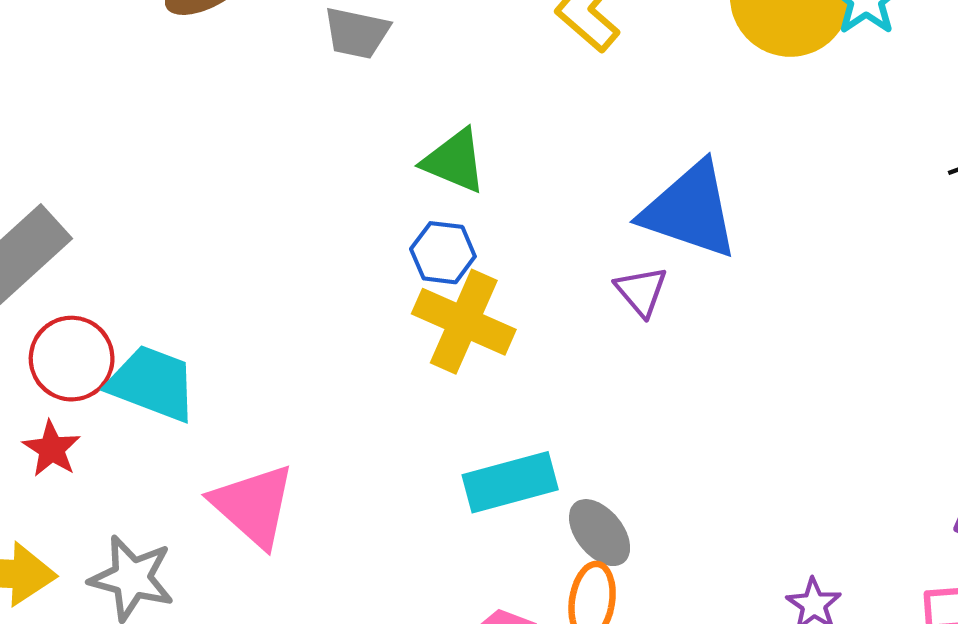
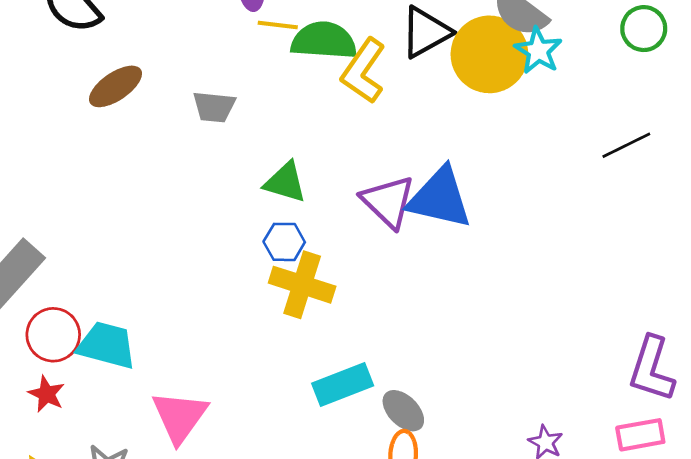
purple triangle: (641, 291) -> (388, 202), moved, size x1.6
pink triangle: (253, 505) -> (180, 417), turned 30

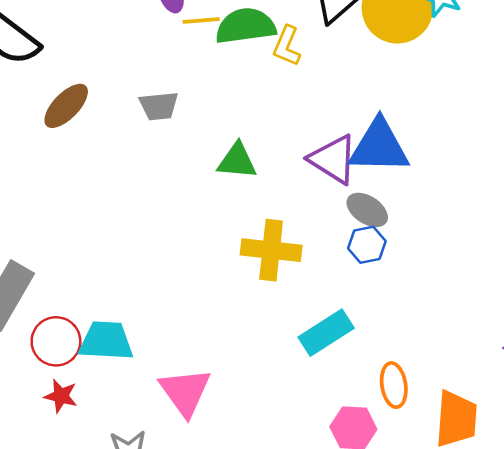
yellow L-shape: (363, 71) -> (287, 46), size x0.7
blue hexagon: (284, 242) -> (367, 245), moved
gray ellipse: (403, 411) -> (367, 210), moved

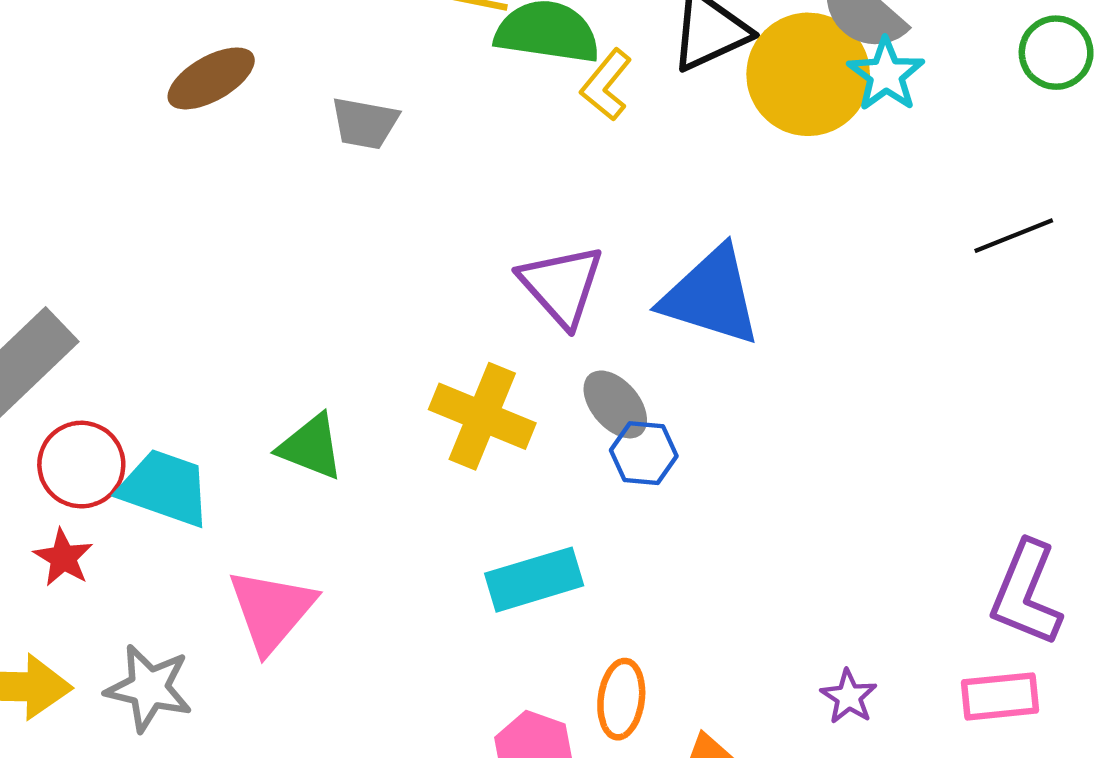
purple triangle: (333, 159) -> (561, 285), moved
green triangle: (237, 161) -> (311, 447), moved
gray ellipse: (367, 210) -> (615, 404), moved

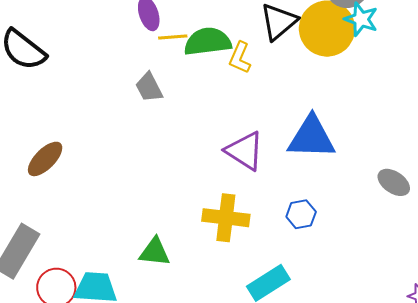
brown ellipse: (211, 78) -> (45, 159), moved
gray trapezoid: (365, 123) -> (149, 87), moved, turned 68
gray ellipse: (615, 404) -> (394, 182), moved

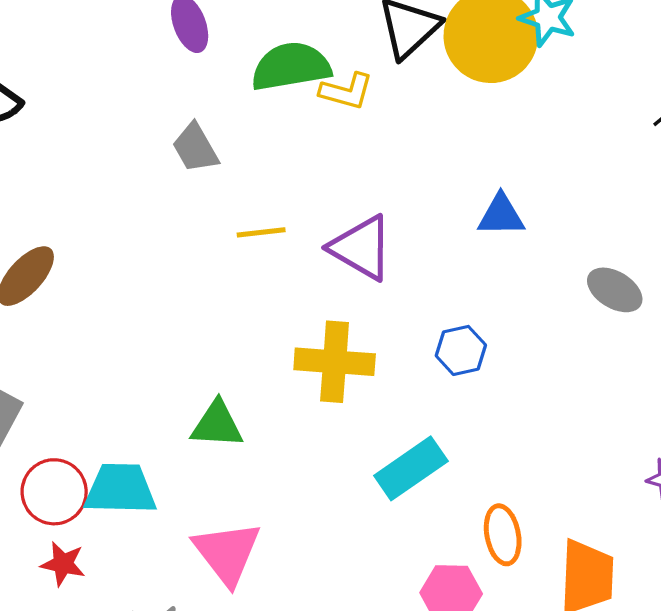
yellow line: (173, 37) -> (261, 232), moved
yellow L-shape: (240, 58) -> (346, 91), turned -96
blue triangle: (311, 137) -> (501, 215), moved, size x0.6

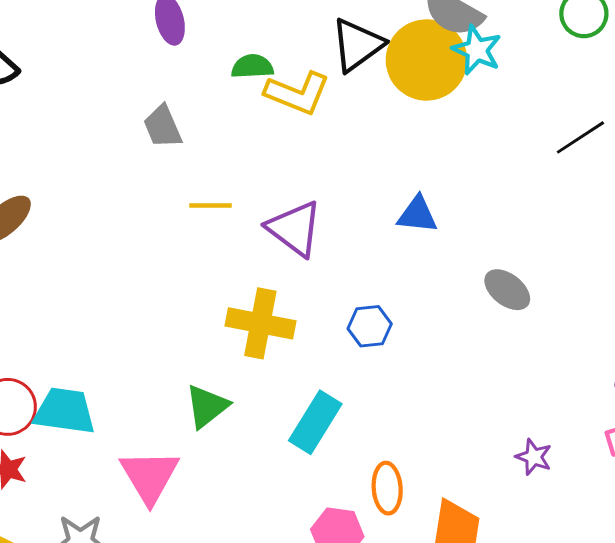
green semicircle: (291, 67) -> (252, 67), size x0.6
yellow L-shape: (346, 91) -> (297, 93), size x1.4
green triangle: (217, 425) -> (207, 406), moved, turned -48
cyan rectangle: (411, 468) -> (315, 422), turned -30

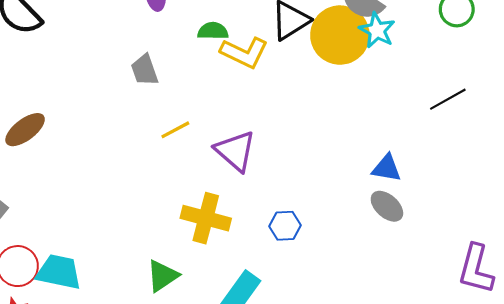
yellow line: (210, 205) -> (175, 130), turned -32
blue triangle: (417, 215) -> (386, 168), moved

